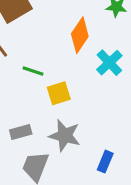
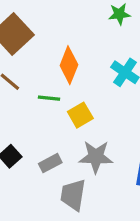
orange diamond: (80, 35) -> (69, 65), moved

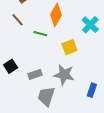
yellow square: (80, 115) -> (69, 47), moved

